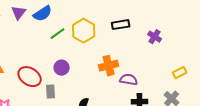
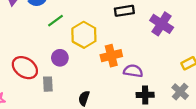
yellow hexagon: (84, 31) -> (84, 35), moved
purple cross: (155, 37) -> (162, 24), size x1.5

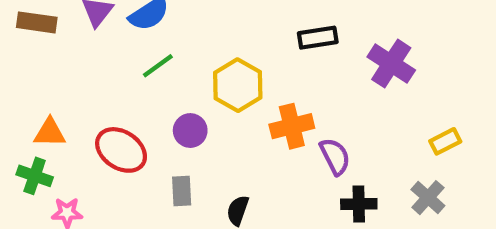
green line: (56, 21) -> (158, 66), moved
purple semicircle: (133, 71) -> (335, 156), turned 54
gray rectangle: (48, 84) -> (182, 191), moved

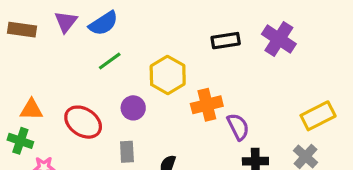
purple cross: (391, 64) -> (279, 39), moved
yellow rectangle: (445, 141) -> (318, 116), size x1.5

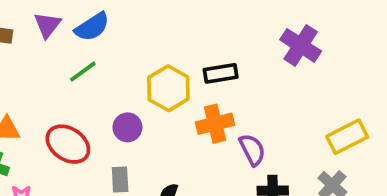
black rectangle: (226, 41) -> (221, 73), moved
green line: (110, 61) -> (83, 72), moved

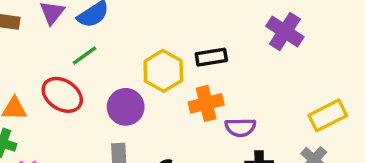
purple circle: (127, 127) -> (126, 107), size x1.4
red ellipse: (68, 144) -> (62, 95), moved
purple semicircle: (252, 150) -> (240, 127), turned 116

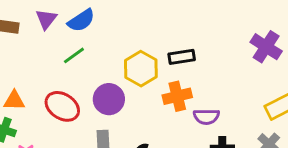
purple cross: (285, 32) -> (266, 47), moved
red ellipse: (62, 95) -> (62, 106), moved

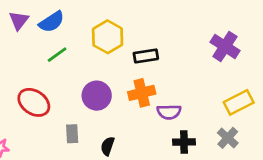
green line: (74, 55) -> (57, 55), moved
yellow hexagon: (141, 69) -> (108, 37), moved
purple circle: (109, 99) -> (97, 96), moved

